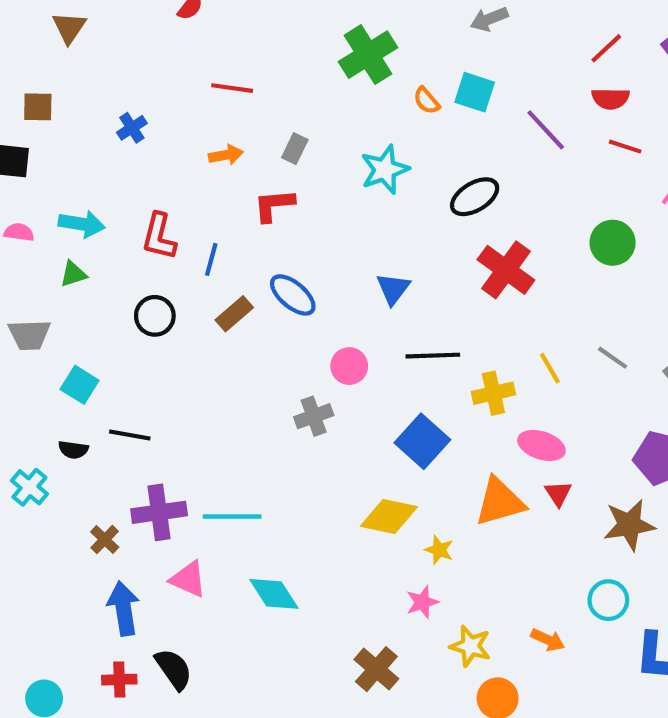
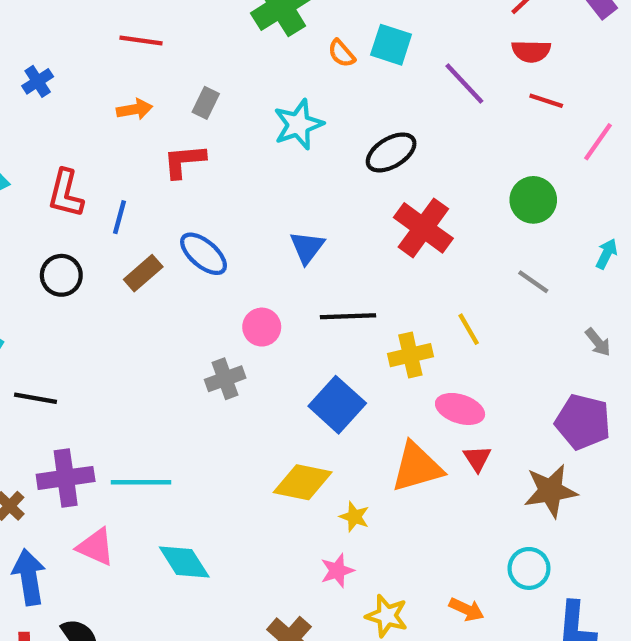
gray line: (613, 358) -> (533, 282), moved

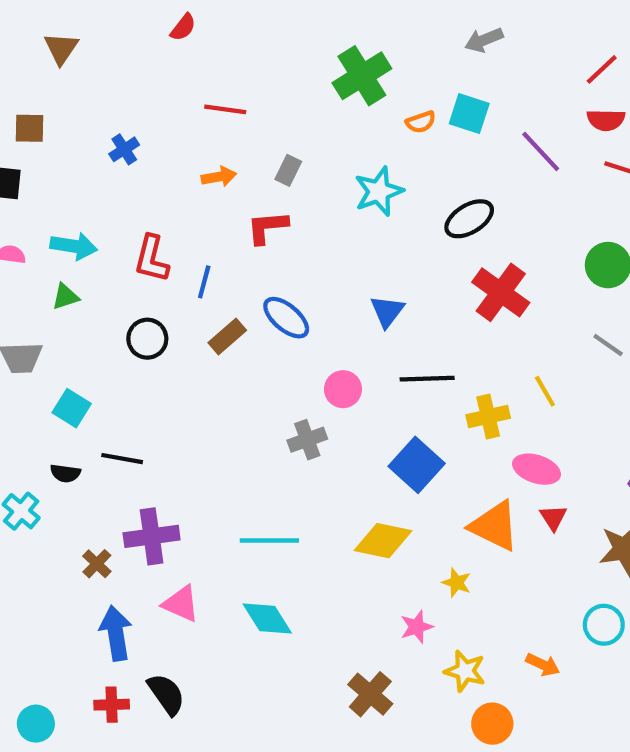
orange semicircle: (341, 53) -> (421, 122), turned -68
orange triangle: (417, 467) -> (494, 526), turned 42
cyan line: (141, 482) -> (269, 541), moved
yellow star: (354, 517) -> (457, 583), moved

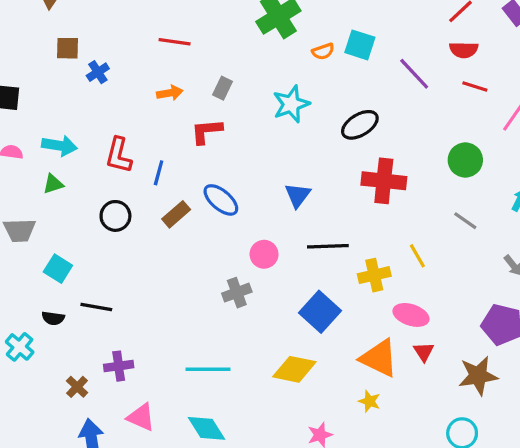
brown square: (30, 128) -> (68, 48), moved
red cross: (501, 292) -> (384, 181), turned -30
purple cross: (152, 536) -> (119, 366), size x0.7
yellow star: (457, 583) -> (369, 401), moved

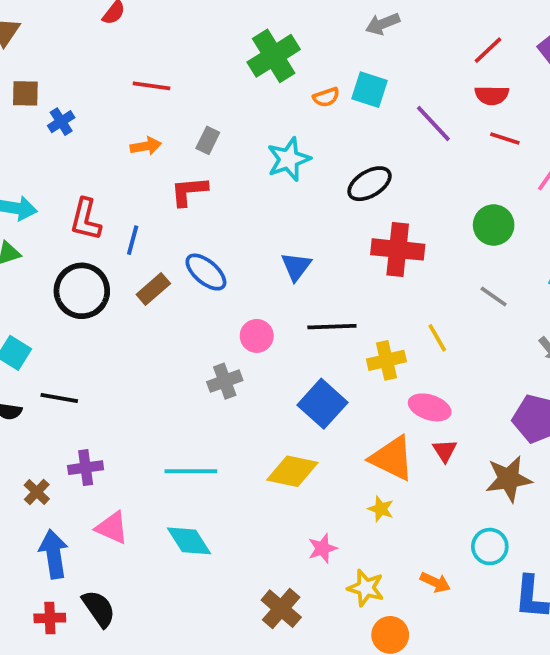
black circle: (115, 216) -> (82, 291), size x1.5

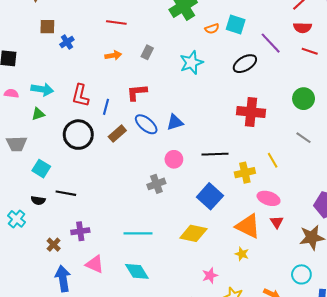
black ellipse: (369, 184) -> (245, 64), moved
red L-shape: (189, 191) -> (137, 92), moved
blue triangle: (296, 266) -> (175, 122), moved, turned 36

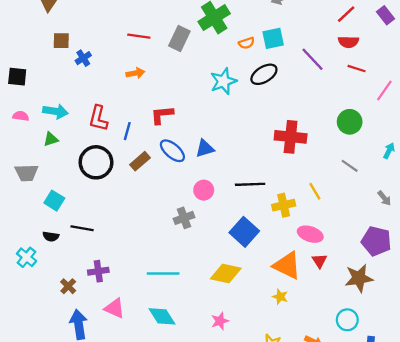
cyan square: (236, 25) -> (273, 38), turned -30
gray rectangle: (147, 52) -> (179, 38), moved, size x1.5
black ellipse: (245, 64) -> (264, 74), moved
pink star: (210, 276) -> (220, 321), moved

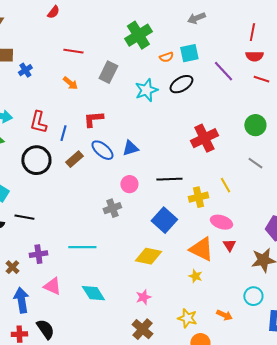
red line: (346, 14) -> (252, 32), turned -36
gray rectangle: (179, 38) -> (108, 72), moved
orange arrow: (135, 73) -> (70, 83), turned 49
red cross: (291, 137) -> (204, 138), turned -32
cyan line: (163, 274) -> (82, 247), moved

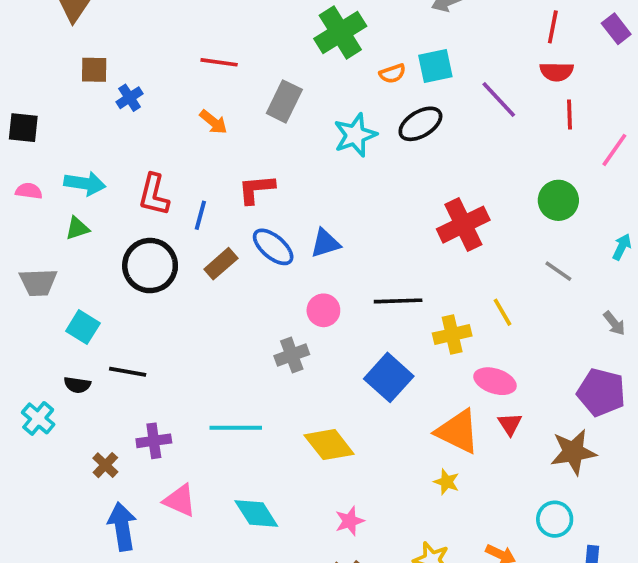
red line: (261, 79) -> (570, 115), turned 70
yellow diamond: (148, 256) -> (329, 445), moved, turned 40

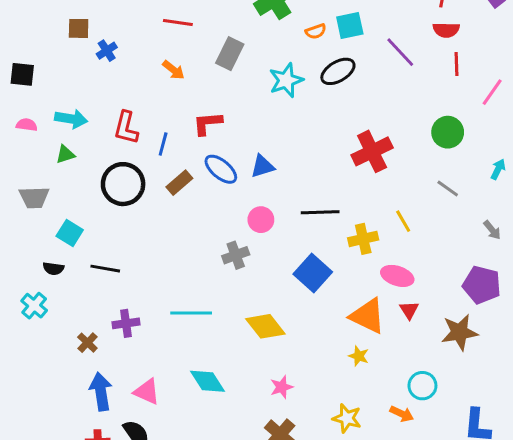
black semicircle: (77, 385) -> (53, 269), moved
pink triangle: (180, 500) -> (147, 392), moved
cyan circle: (555, 519) -> (422, 386), moved

